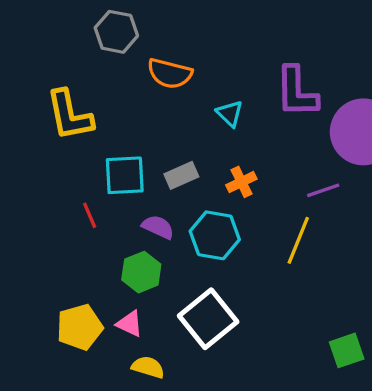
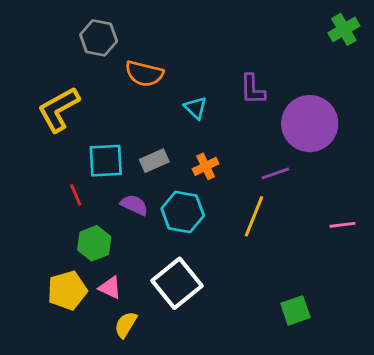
purple L-shape: (297, 92) -> (253, 89), size x0.7
yellow L-shape: (70, 115) -> (59, 109), turned 72
green hexagon: (141, 272) -> (94, 243), moved
yellow semicircle: (148, 367) -> (126, 325), turned -76

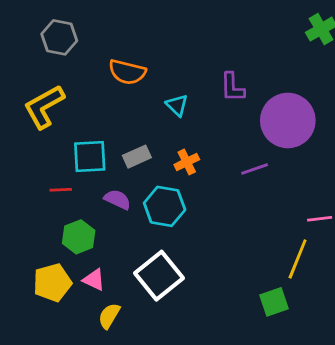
gray hexagon: (99, 38) -> (59, 37), moved
red line: (76, 195) -> (61, 190), turned -70
yellow line: (254, 216) -> (298, 259), moved

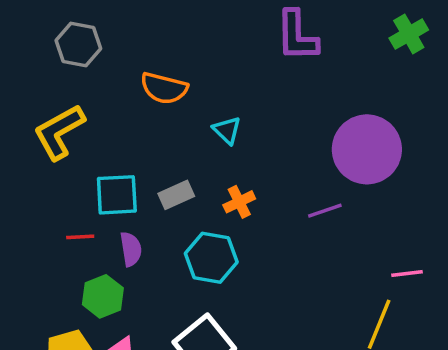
purple L-shape: (232, 87) -> (297, 36), moved, size x1.4
purple semicircle: (117, 199) -> (131, 249), moved, turned 56

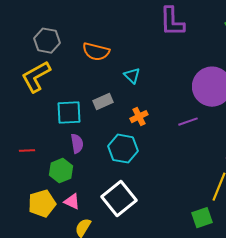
gray hexagon: (78, 45) -> (47, 41), moved
gray rectangle: (176, 195) -> (103, 102), moved
red line: (80, 237) -> (27, 151), moved

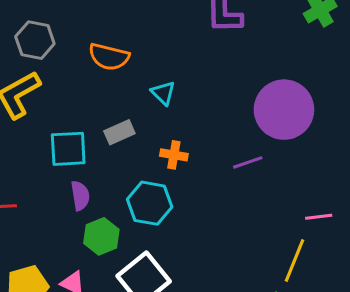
orange cross: (139, 117) -> (174, 155), turned 36
green hexagon: (61, 171) -> (101, 236), moved

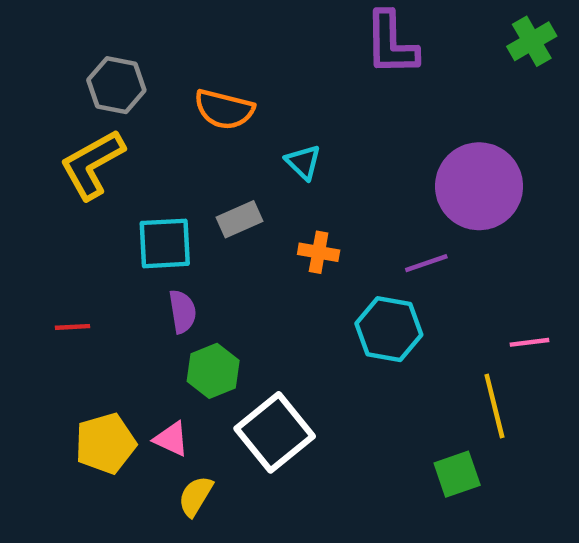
cyan hexagon: (150, 203) -> (389, 329), moved
yellow line: (295, 261) -> (494, 406), turned -36

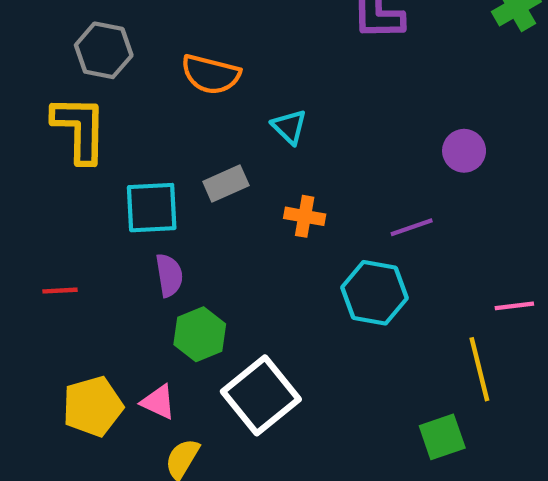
yellow L-shape: (92, 164) -> (80, 129), turned 120
purple circle: (479, 186) -> (464, 151), size x0.5

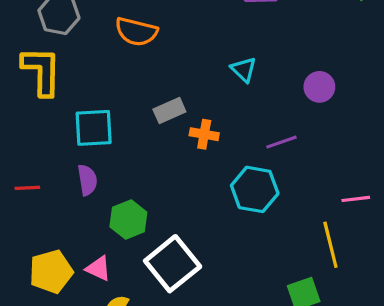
cyan triangle: (289, 127) -> (244, 69), moved
gray rectangle: (226, 184) -> (169, 111), moved
purple semicircle: (169, 275) -> (87, 180), moved

